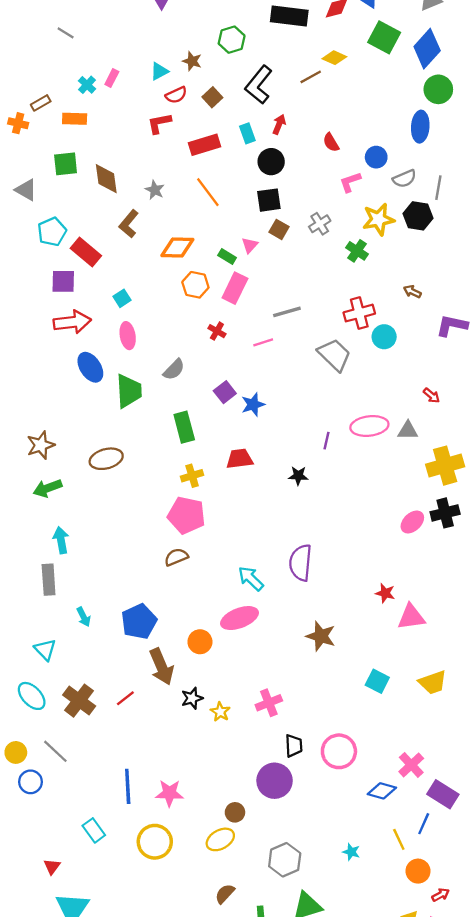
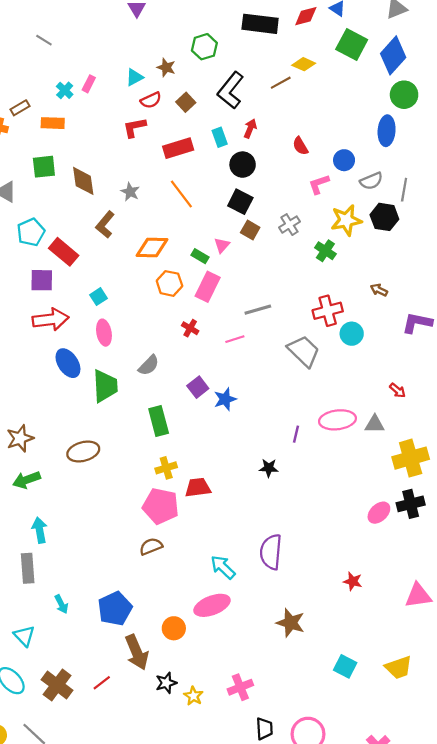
black square: (269, 200) -> (240, 202), turned 35
red trapezoid: (239, 459) -> (198, 488), moved
pink triangle: (411, 617) -> (418, 596), moved

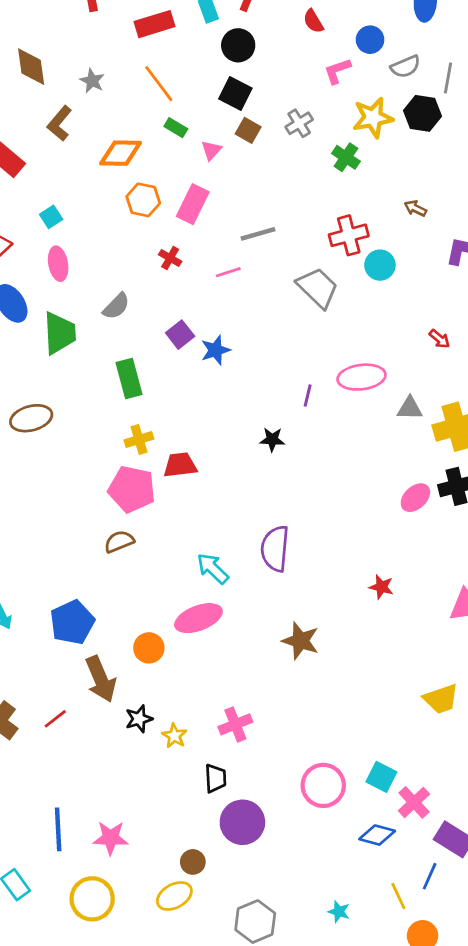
green rectangle: (200, 256) -> (176, 128), moved
gray triangle: (375, 424) -> (410, 408), moved
cyan square: (345, 666) -> (381, 777), moved
black trapezoid: (264, 729) -> (215, 778), moved

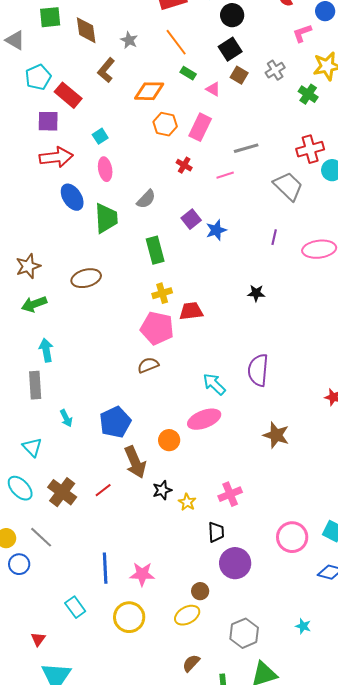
black square: (235, 94) -> (230, 49), turned 30
pink triangle: (211, 150) -> (213, 89), turned -42
purple line: (308, 396) -> (274, 237), moved

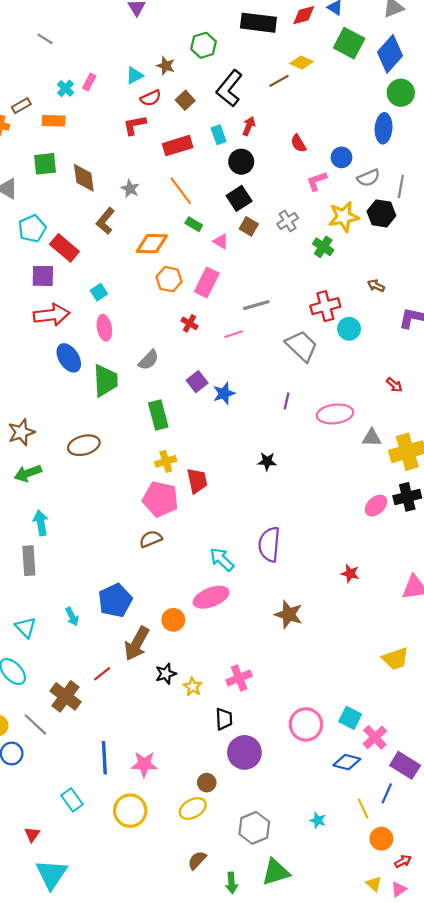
red trapezoid: (191, 311) -> (197, 481), turned 85
cyan arrow: (66, 418) -> (72, 617), moved
brown arrow: (135, 462) -> (137, 644), turned 52
brown cross: (62, 492) -> (66, 696), moved

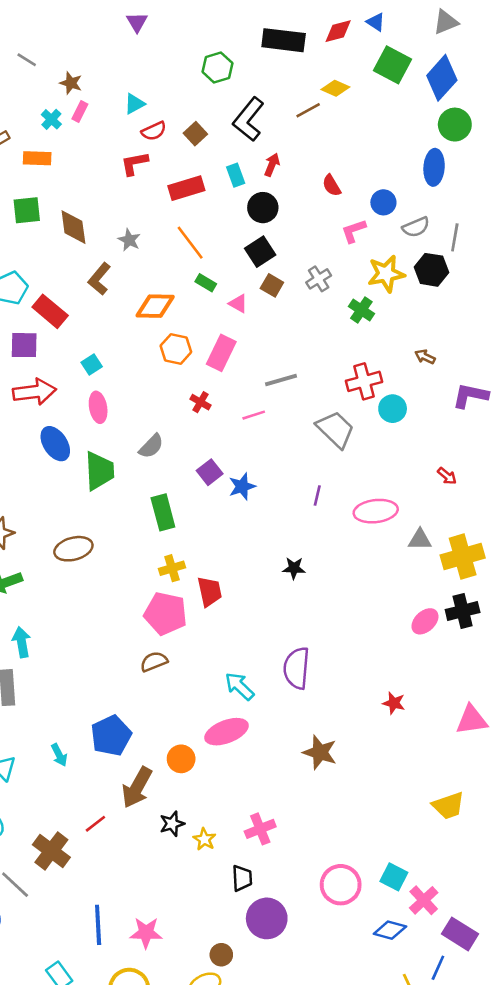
brown star: (166, 66) -> (71, 83), moved

